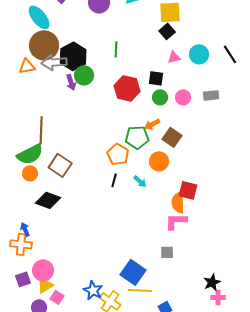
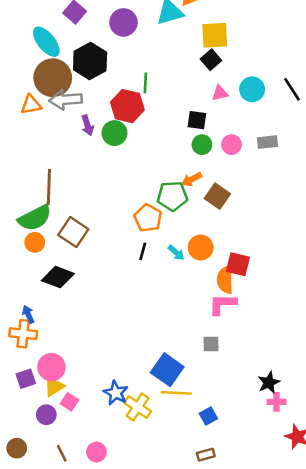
black hexagon: (73, 56) -> (90, 61), moved
green circle: (84, 75) -> (114, 133), moved
red hexagon: (127, 88) -> (127, 106), moved
orange circle: (159, 161) -> (201, 248), moved

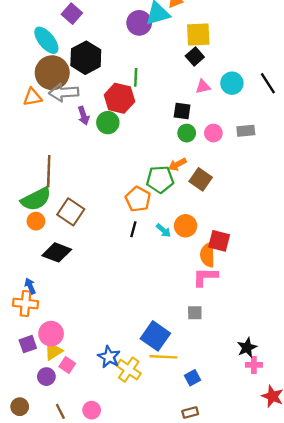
purple circle: (123, 22) -> (139, 23), moved

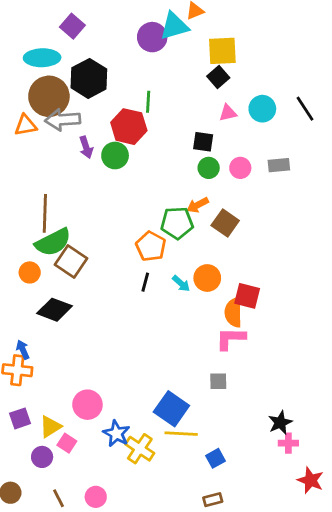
cyan ellipse: (46, 40) -> (42, 58), turned -52
green semicircle: (36, 199) -> (53, 242), moved
pink circle: (51, 334) -> (87, 405), moved

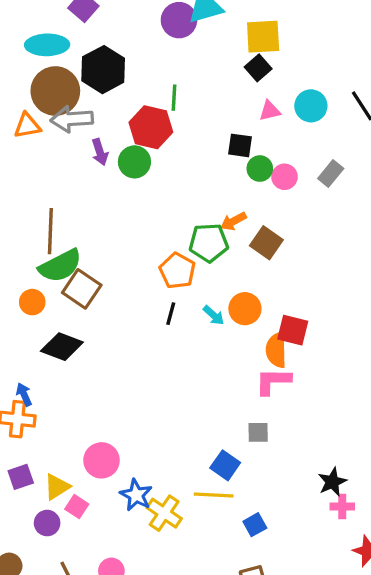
gray rectangle: (279, 165) -> (331, 173), turned -45
green circle: (209, 168) -> (260, 169), moved
blue square: (171, 409) -> (225, 465), moved, size x0.7

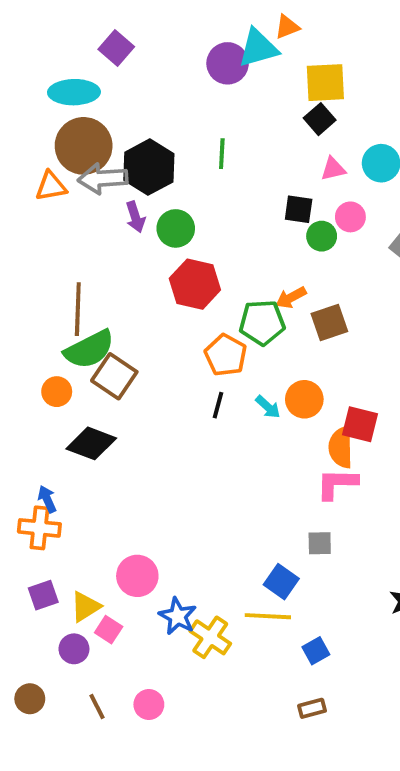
black hexagon: (103, 70) -> (149, 167), moved
red hexagon: (151, 127) -> (195, 284), moved
pink circle: (285, 177) -> (350, 217), moved
brown square: (266, 243) -> (329, 322), turned 36

